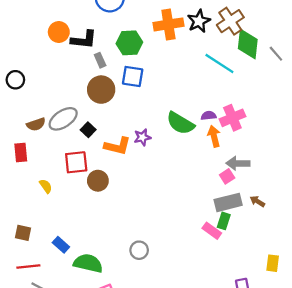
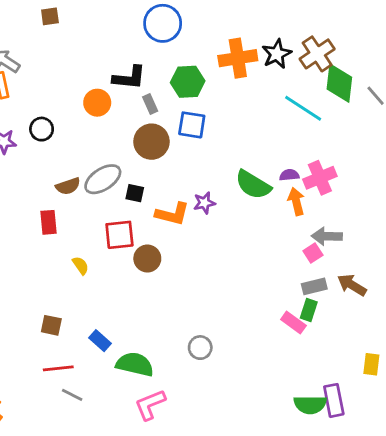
orange circle: (59, 32) -> (97, 103), moved
black square: (88, 130) -> (135, 193), turned -32
brown arrow: (257, 201) -> (352, 285), size x1.5
gray rectangle: (228, 202) -> (314, 286), size x0.7

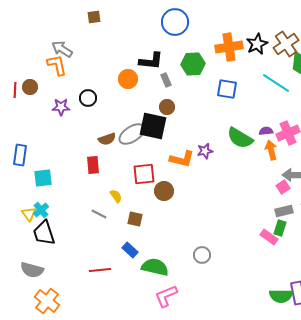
blue square: (192, 125) -> (227, 89), moved
brown circle: (151, 142) -> (167, 107), size x0.6
black square: (135, 193) -> (153, 126), moved, size x2.0
brown square: (51, 325) -> (135, 219), moved
gray line: (72, 395) -> (99, 214), moved

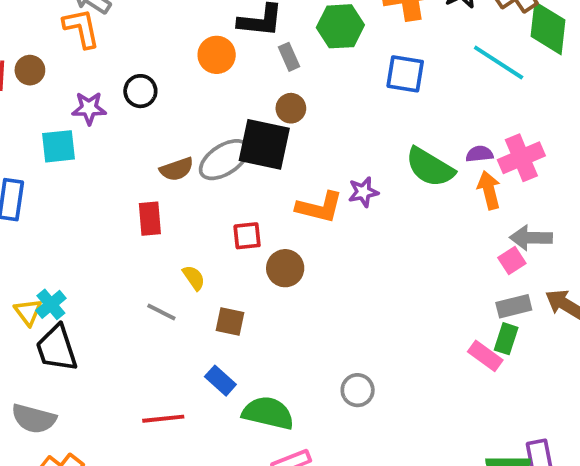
red square: (144, 174) -> (247, 236), size x0.7
cyan square: (43, 178) -> (59, 146), moved

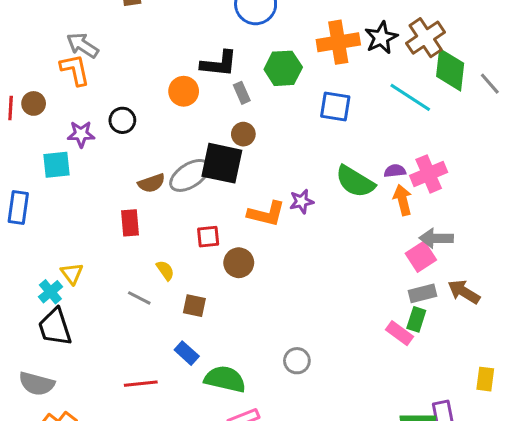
pink square: (512, 261) -> (421, 257), size x1.4
yellow triangle: (28, 312) -> (72, 273), moved

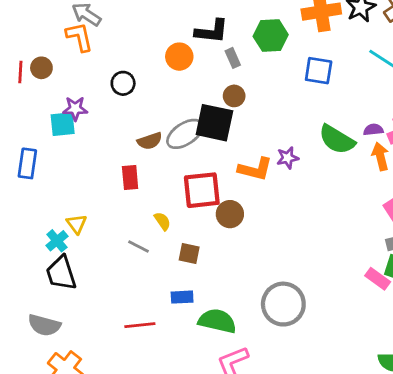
purple star: (81, 134) -> (75, 109), moved
red square: (208, 237) -> (202, 190), size x1.8
blue rectangle: (187, 353) -> (182, 297), turned -45
gray circle: (297, 361) -> (283, 304), size x1.8

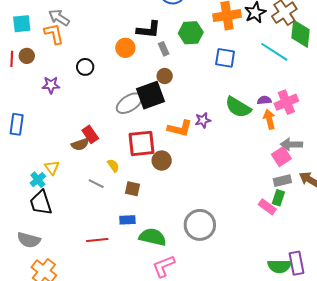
black square: (214, 123) -> (151, 95), turned -32
cyan square: (63, 124) -> (22, 24), moved
brown semicircle: (150, 141) -> (80, 144), moved
red rectangle: (130, 178) -> (90, 134), turned -30

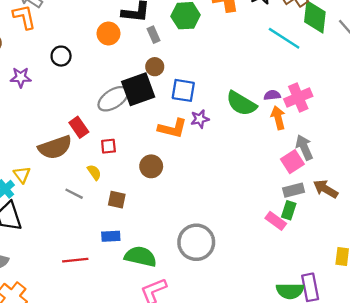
blue square: (225, 58) -> (183, 90), moved
red rectangle: (90, 134) -> (79, 127), moved
red square: (141, 143) -> (108, 146), moved, size x0.5
brown semicircle: (80, 144) -> (55, 147), size x1.6
gray arrow: (291, 144) -> (304, 147), turned 65

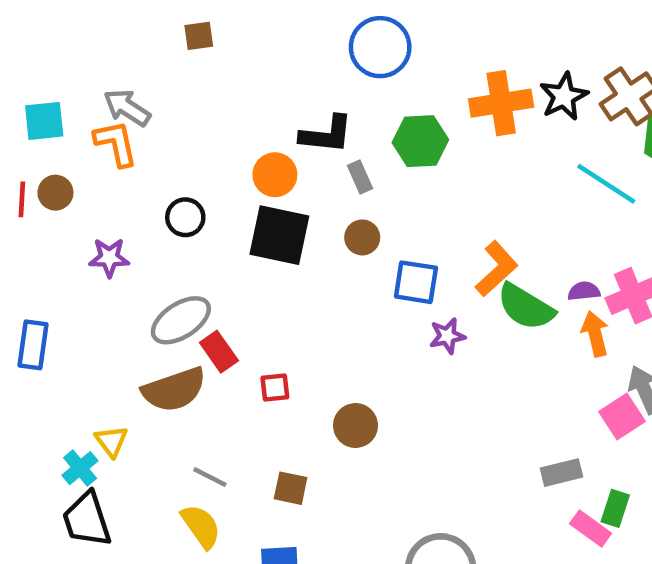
black square: (138, 89) -> (279, 235), moved, turned 32
gray ellipse: (113, 99) -> (181, 320), moved
orange L-shape: (173, 128) -> (497, 269), moved, turned -56
yellow semicircle: (94, 172) -> (201, 526), moved, size x1.5
gray rectangle: (294, 190) -> (561, 473), moved

